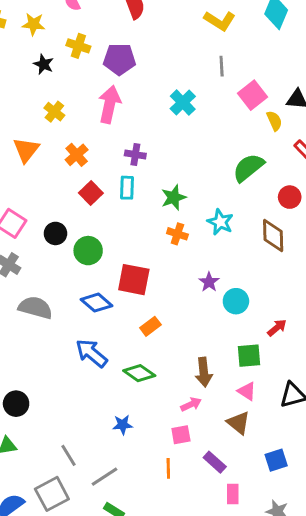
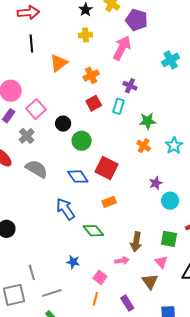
yellow cross: (54, 112) -> (86, 35), moved, turned 32
pink square: (181, 435) -> (100, 277), moved, turned 32

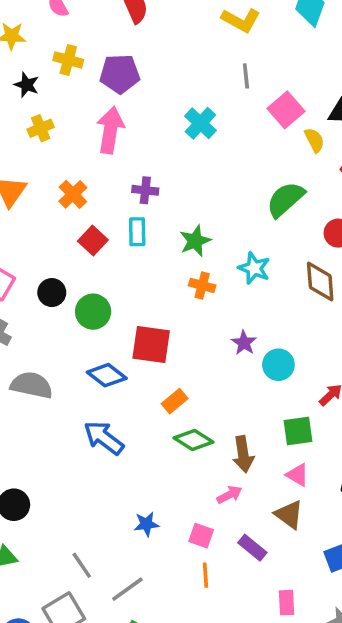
green diamond: (93, 231) -> (194, 440), moved
purple rectangle: (127, 303) -> (252, 548), moved

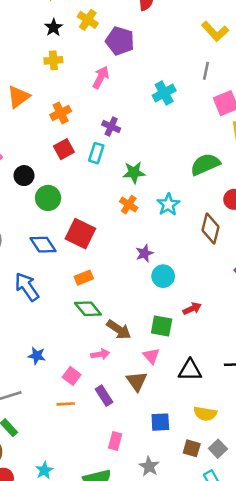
pink arrow: (110, 130) -> (101, 77), size x0.7
brown arrow: (243, 454) -> (119, 330), turned -65
orange line: (206, 575) -> (66, 404), turned 72

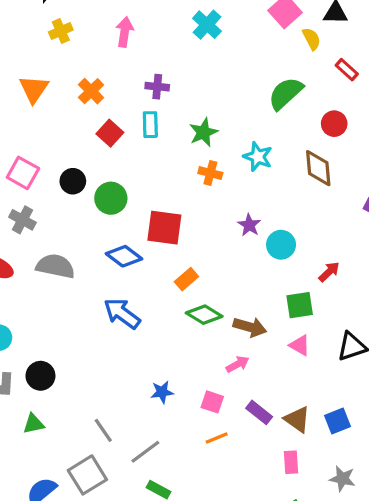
brown triangle: (137, 381) -> (297, 419), moved

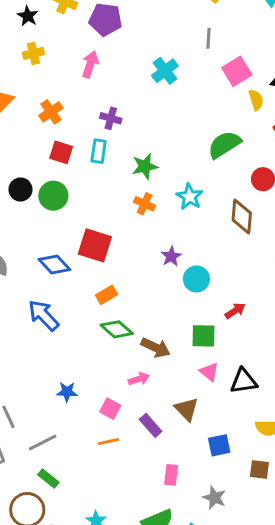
red square: (110, 133) -> (61, 152), turned -35
green circle: (111, 198) -> (53, 196), moved
pink triangle: (300, 345) -> (209, 372), moved
brown triangle: (297, 419) -> (187, 409), moved

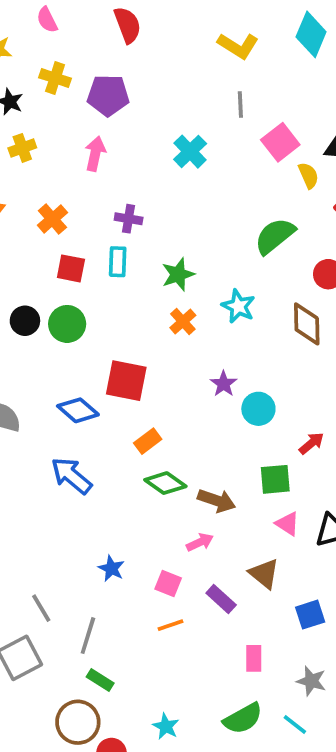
orange cross: (145, 204) -> (183, 322), turned 30
blue star: (67, 392) -> (111, 568), turned 30
gray line: (43, 443) -> (88, 636), turned -40

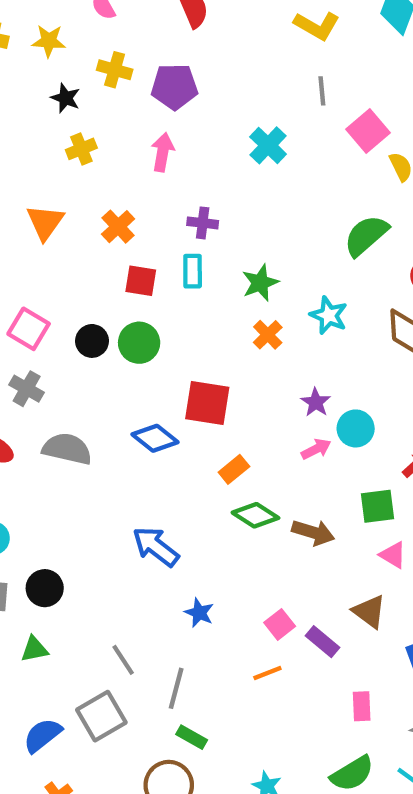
blue arrow: (71, 476) -> (156, 547), moved
pink arrow: (200, 542) -> (316, 449), moved
pink square: (168, 584) -> (280, 624), moved, turned 32

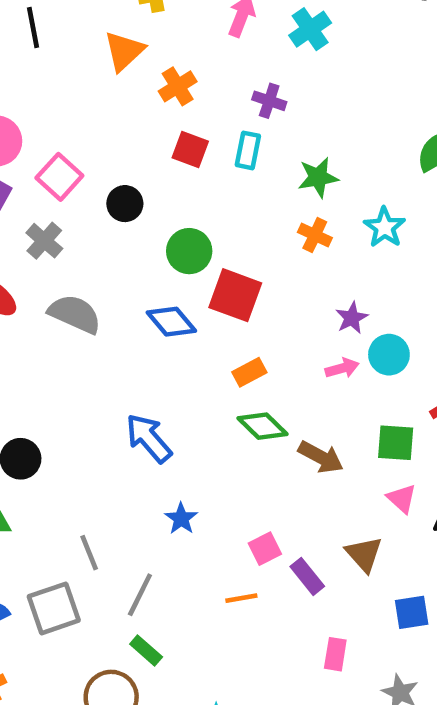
cyan cross: (268, 145) -> (310, 29), moved
orange triangle: (45, 222) -> (124, 51), moved
orange cross: (268, 335) -> (315, 235), turned -32
green circle: (139, 343) -> (189, 251), moved

